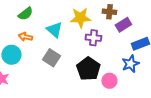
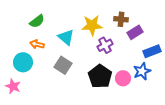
purple cross: (93, 38) -> (105, 45), turned -35
pink circle: (109, 81) -> (123, 78), moved

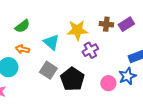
purple rectangle: (135, 32) -> (126, 24), moved
black pentagon: (100, 76) -> (72, 79), moved

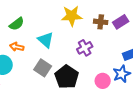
yellow star: (77, 30) -> (72, 16), moved

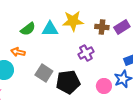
green semicircle: (17, 24) -> (28, 29), moved
cyan triangle: (46, 40) -> (50, 29), moved, turned -42
black pentagon: (67, 77) -> (68, 82), turned 30

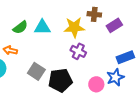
yellow star: (73, 21) -> (74, 27), moved
brown cross: (102, 27) -> (94, 14), moved
purple cross: (86, 53) -> (78, 51), turned -35

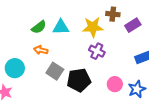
orange arrow: (10, 50) -> (41, 50), moved
blue star: (115, 77) -> (137, 89), moved

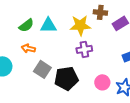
purple cross: (97, 51) -> (84, 49), turned -35

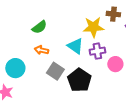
cyan triangle: (48, 25) -> (75, 46), moved, turned 36
black pentagon: (66, 78) -> (79, 80), turned -30
pink circle: (102, 82) -> (115, 64), moved

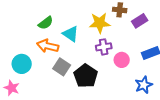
cyan triangle: (75, 46) -> (71, 34), moved
orange arrow: (41, 50) -> (48, 46), size x1.5

